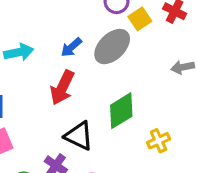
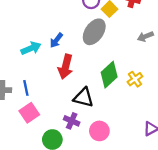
blue arrow: (71, 47) -> (56, 40), moved
yellow cross: (159, 141) -> (135, 79), moved

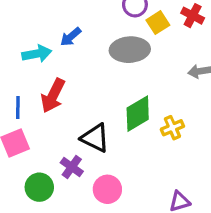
gray ellipse: (94, 32) -> (130, 50), turned 40
blue arrow: (56, 40) -> (71, 37), moved
red arrow: (66, 67) -> (53, 96), moved

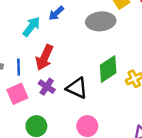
cyan arrow: (37, 54) -> (31, 27), turned -40
purple cross: (72, 167) -> (47, 87), moved

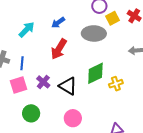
cyan arrow: (31, 27) -> (27, 30), moved
red arrow: (44, 57) -> (59, 49), moved

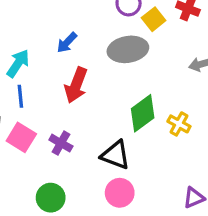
blue line: (22, 63) -> (20, 96), moved
yellow cross: (116, 84) -> (179, 124), turned -32
pink square: (19, 85) -> (21, 137), moved, turned -30
black triangle: (68, 86) -> (116, 155), moved

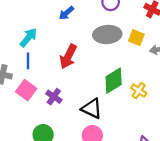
yellow square: (154, 19) -> (136, 38), moved, turned -35
blue arrow: (67, 43) -> (66, 13), moved

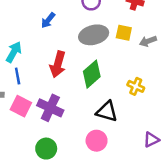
green diamond: (114, 81) -> (92, 74), moved
purple cross: (54, 97) -> (50, 108), size x1.5
black triangle: (92, 109) -> (107, 111), moved

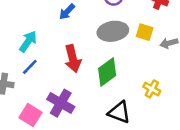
red arrow: (58, 64) -> (73, 59), turned -35
blue line: (18, 76) -> (30, 67), turned 49
pink square: (21, 106) -> (31, 115), moved

